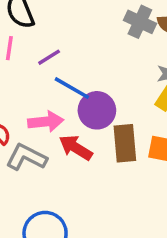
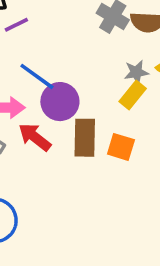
purple line: (49, 57) -> (16, 25), moved

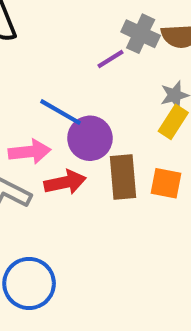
purple line: (16, 25) -> (110, 59), moved
red arrow: (35, 137) -> (65, 182), turned 136

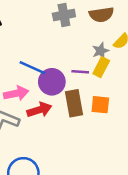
gray cross: (141, 34) -> (64, 15), moved, turned -30
purple line: (110, 59) -> (80, 72), moved, turned 42

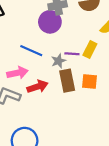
gray star: (101, 51) -> (58, 61), moved
purple circle: (52, 82) -> (50, 22), moved

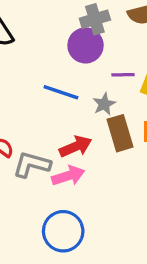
purple line: (72, 54) -> (123, 75), moved
pink arrow: (18, 73) -> (68, 176), moved

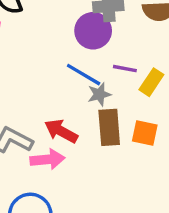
blue line: (61, 92) -> (84, 75), moved
red arrow: (76, 146) -> (61, 131), turned -140

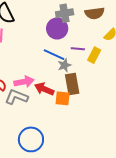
orange square: (145, 133) -> (63, 98), moved
pink arrow: (47, 159) -> (24, 82), moved

